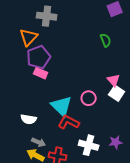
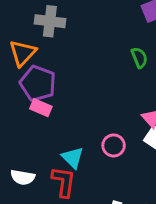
purple pentagon: (39, 57) -> (38, 83), turned -30
cyan triangle: (62, 106) -> (73, 158), size x0.7
red L-shape: (69, 122) -> (64, 182), moved, turned 70

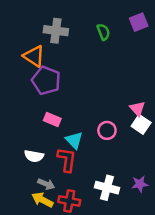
orange triangle: (23, 53) -> (34, 56), turned -40
green semicircle: (139, 58) -> (103, 32), moved
pink rectangle: (41, 108) -> (52, 119), moved

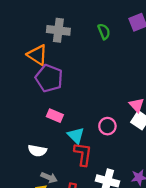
red L-shape: (67, 160) -> (83, 154), moved

